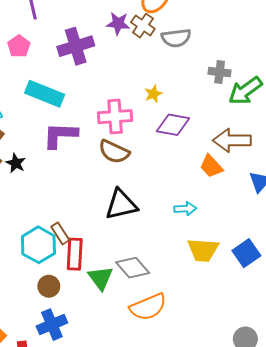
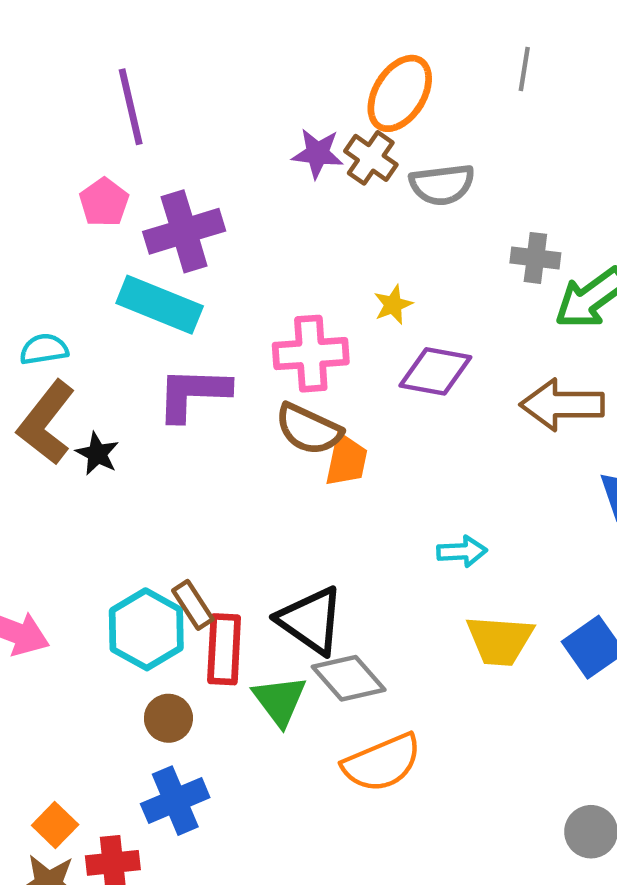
purple cross: (76, 46) -> (184, 231), moved
orange trapezoid: (211, 166) -> (346, 460), moved, turned -125
black triangle: (121, 204) -> (311, 620), moved, turned 48

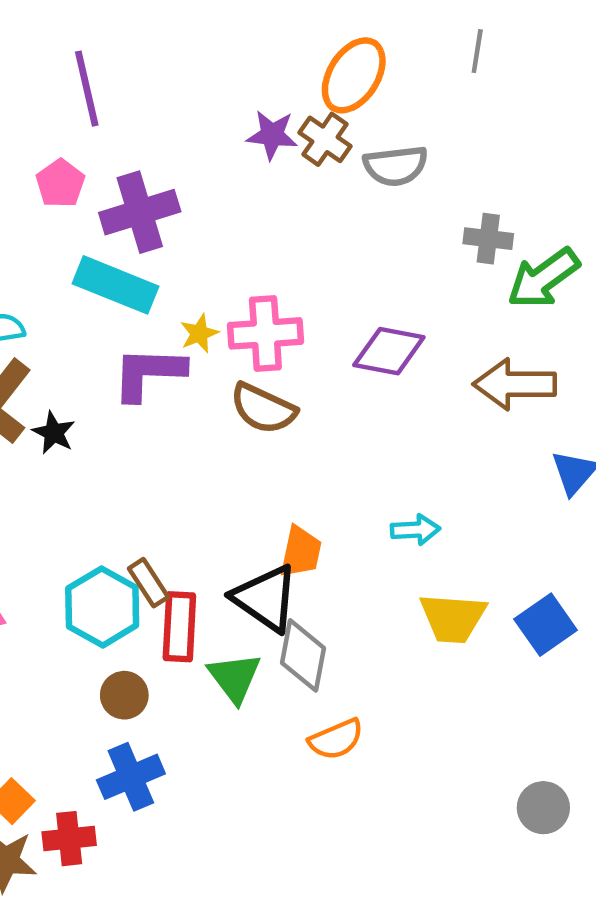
yellow star: (393, 305) -> (199, 333), moved
orange trapezoid: (346, 460) -> (301, 552), moved
gray diamond: (349, 678) -> (303, 655), turned 52
orange semicircle: (382, 763) -> (336, 739), size x0.7

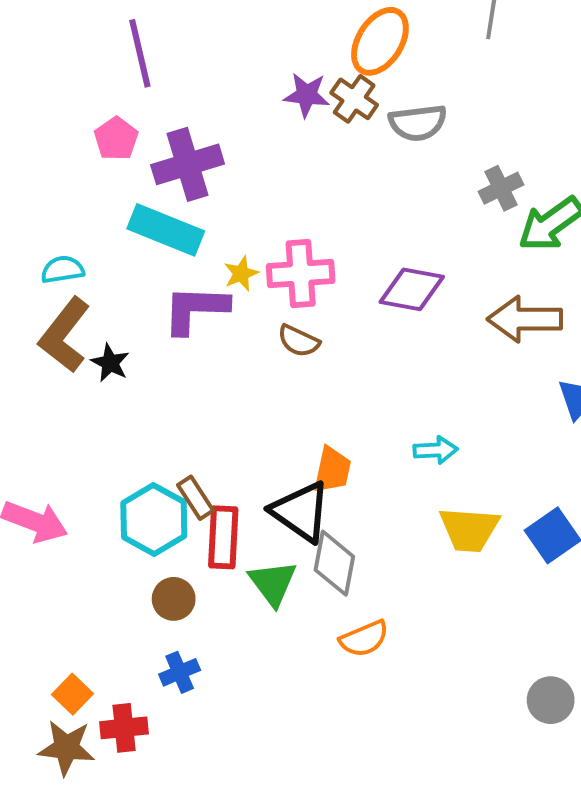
gray cross: (488, 239) -> (501, 188), turned -33
brown semicircle: (263, 408) -> (299, 341), size x0.7
blue cross: (131, 777) -> (180, 672), size x0.7

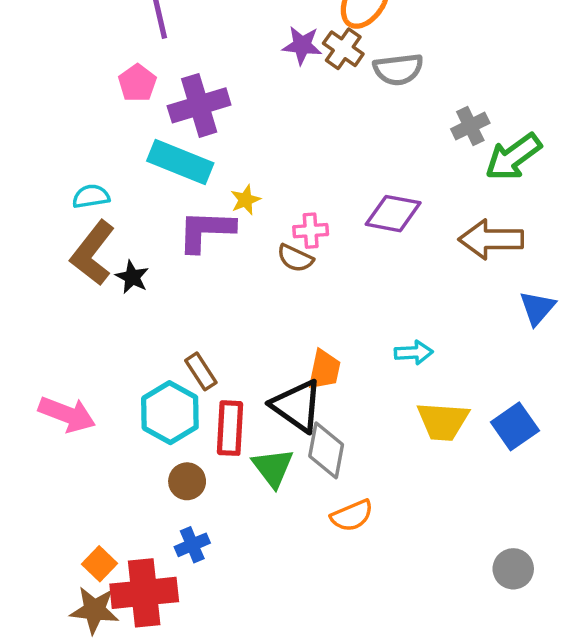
pink cross: (301, 273) -> (311, 231), moved, size x0.6
brown rectangle: (195, 498) -> (201, 371), moved
red cross: (124, 728) -> (144, 593), size x1.6

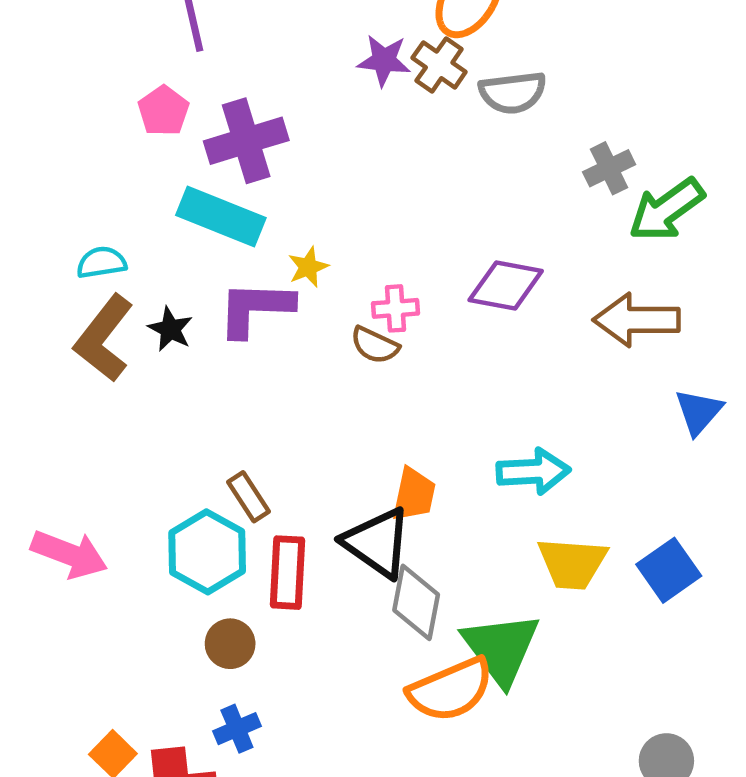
black star: (132, 277) -> (170, 329), moved
cyan arrow: (414, 353) -> (533, 471), size x1.4
green triangle: (273, 468) -> (501, 648), moved, size x1.4
orange semicircle: (352, 516) -> (451, 690), size x1.5

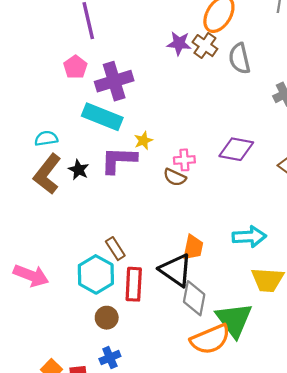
gray semicircle: (513, 93) -> (239, 58), turned 84

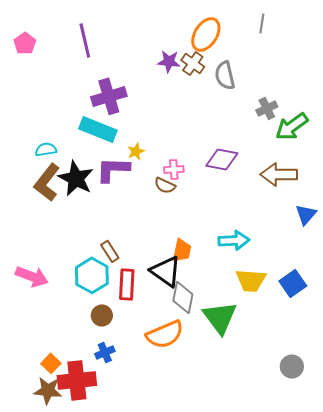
pink pentagon: (75, 67) -> (25, 43), moved
black star: (79, 170) -> (76, 178), size x1.8
orange semicircle: (210, 339) -> (165, 334), moved

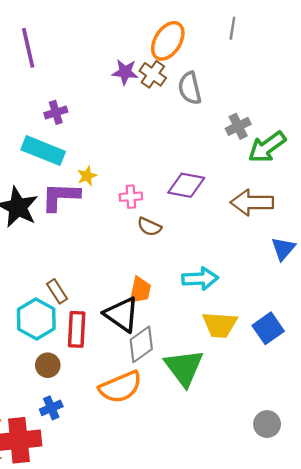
purple cross: (109, 96) -> (56, 112), size x0.6
brown semicircle: (165, 185) -> (149, 227), moved
gray diamond: (183, 297) -> (141, 344), turned 44

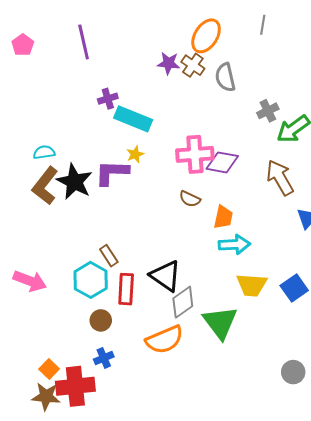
cyan rectangle: (43, 151) -> (133, 119), moved
pink cross: (131, 197) -> (195, 154), moved, size x1.8
brown arrow: (252, 202) -> (280, 178), turned 60
orange trapezoid: (140, 290) -> (223, 217), moved

